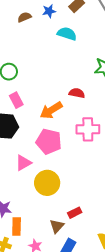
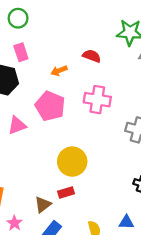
orange arrow: (51, 110) -> (59, 71), size x0.6
yellow circle: (47, 183) -> (72, 162), moved

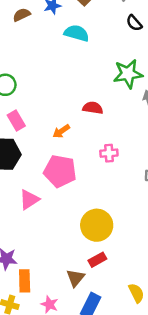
pink cross: (97, 100) -> (109, 153), size x0.6

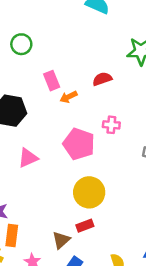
red semicircle: (93, 108) -> (102, 79), turned -36
pink rectangle: (16, 120) -> (52, 81), moved
pink pentagon: (60, 171) -> (79, 144), moved

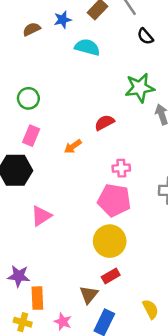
green circle: (21, 44) -> (28, 98), moved
pink rectangle: (52, 81) -> (31, 136), moved, turned 54
pink pentagon: (79, 144) -> (114, 200), moved

